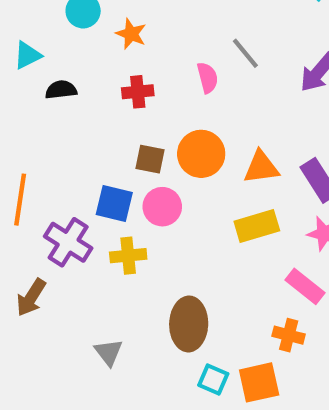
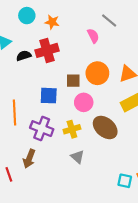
red cross: (138, 92) -> (47, 50), moved, size x1.5
blue square: (114, 203) -> (49, 96), moved
brown ellipse: (189, 324) -> (105, 128), moved, turned -40
gray triangle: (109, 352) -> (77, 157), moved

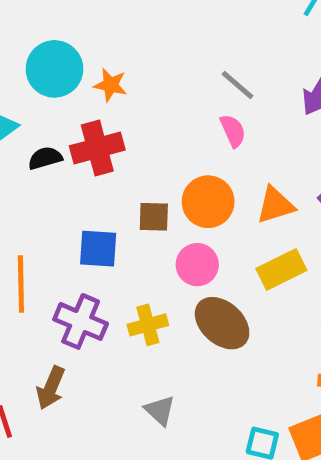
cyan circle: (27, 16) -> (54, 69), size x1.5
pink semicircle: (93, 36) -> (233, 131), moved
pink circle: (84, 102) -> (197, 265), moved
gray triangle: (77, 157) -> (160, 410), moved

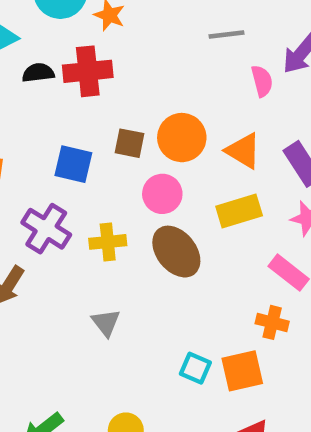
gray line: (238, 85) -> (227, 34), turned -57
pink semicircle: (233, 131) -> (262, 81), moved
orange triangle: (275, 205) -> (243, 151), turned 39

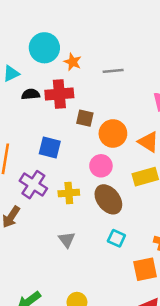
gray line: (227, 34) -> (113, 71), moved
brown square: (130, 143) -> (85, 118), moved
cyan square: (195, 368) -> (116, 238), moved

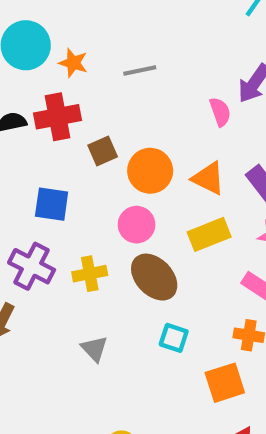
brown square: (85, 118) -> (103, 151), turned -30

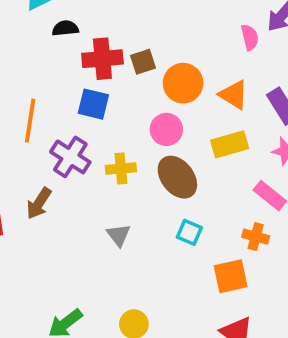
red cross: (58, 117) -> (102, 59), moved

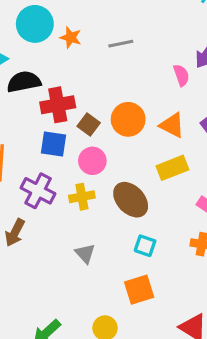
black semicircle: (65, 28) -> (24, 82), size x1.5
brown square: (143, 62) -> (89, 125), moved, turned -30
pink circle: (166, 129) -> (92, 161), moved
orange square: (231, 276) -> (139, 290), moved

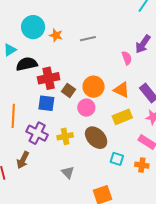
pink circle: (92, 161) -> (86, 108), moved
cyan square: (145, 246) -> (117, 159), moved

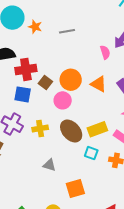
yellow rectangle: (122, 117) -> (97, 129), moved
gray triangle: (68, 172) -> (49, 165), moved, turned -32

